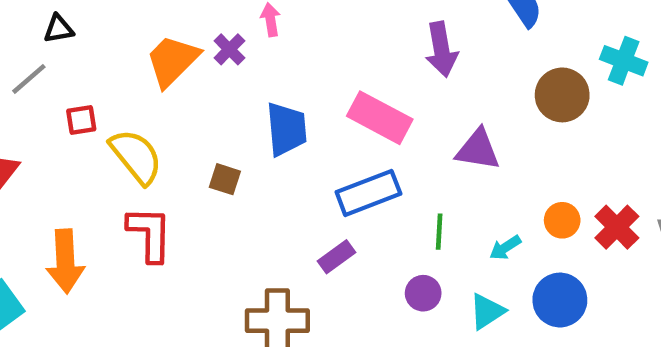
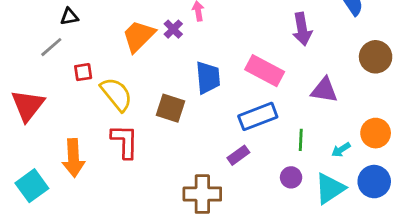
brown square: (225, 179) -> (170, 108), size x1.5
orange circle: (562, 220) -> (376, 133), size x1.4
cyan triangle: (487, 311) -> (330, 188), size x1.4

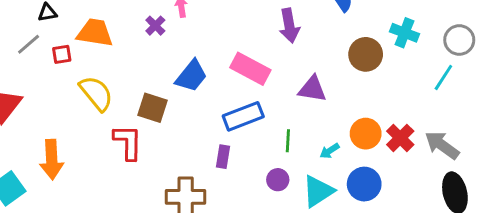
orange trapezoid: (139, 36) -> (95, 33), moved, turned 54
red square: (83, 72) -> (62, 54), moved
blue trapezoid: (208, 78) -> (191, 76), turned 44
red L-shape: (125, 141) -> (128, 142), moved
purple rectangle: (238, 155) -> (223, 157), turned -45

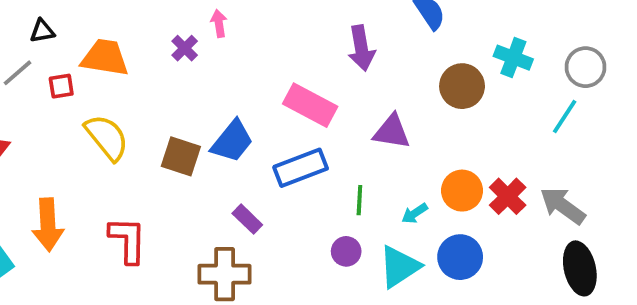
blue trapezoid: (191, 76) -> (232, 141), moved
red L-shape: (128, 142) -> (128, 240), moved
purple rectangle: (223, 157) -> (247, 219), moved, turned -55

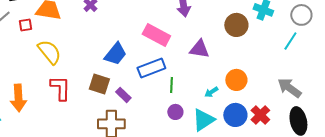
brown square: (181, 156) -> (99, 84), moved
red cross: (508, 196) -> (260, 115), moved
green line: (359, 200) -> (171, 85), moved
red L-shape: (128, 240) -> (60, 88), moved

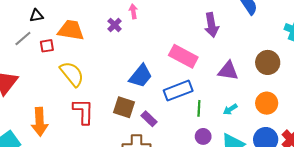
brown circle: (236, 25) -> (268, 62), moved
cyan arrow: (211, 92) -> (230, 109), moved

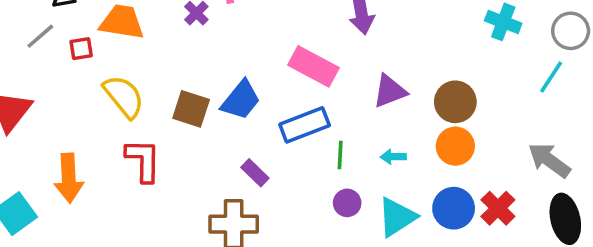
brown circle: (268, 62) -> (455, 102), moved
purple triangle: (228, 71) -> (390, 91), turned -30
brown square: (124, 107) -> (191, 109), moved
cyan arrow: (230, 109) -> (393, 157), turned 32

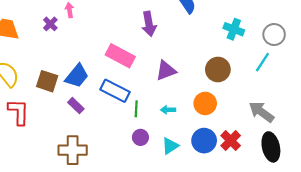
brown circle: (455, 102) -> (218, 70), moved
blue rectangle: (305, 125) -> (115, 91), turned 48
purple rectangle: (255, 173) -> (76, 106), moved
cyan triangle: (397, 217) -> (170, 146), size x0.7

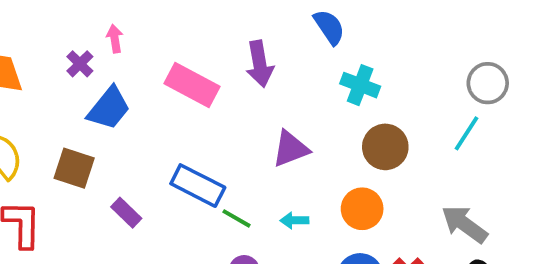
cyan cross: (234, 29) -> (360, 85), moved
pink rectangle: (120, 56) -> (192, 85), moved
blue trapezoid: (77, 76) -> (109, 108), moved
green line: (136, 109) -> (236, 218), turned -63

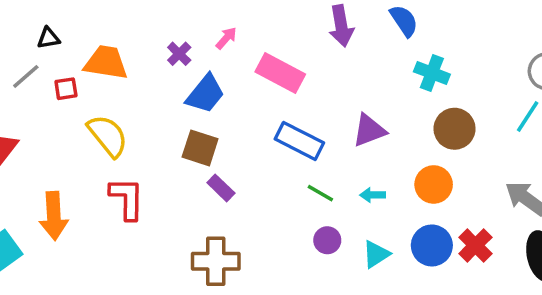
pink arrow: (115, 39) -> (226, 38), moved, turned 50
purple arrow: (260, 64) -> (341, 26), moved
brown square: (74, 168) -> (200, 148), moved
blue rectangle: (198, 186) -> (299, 141), moved

